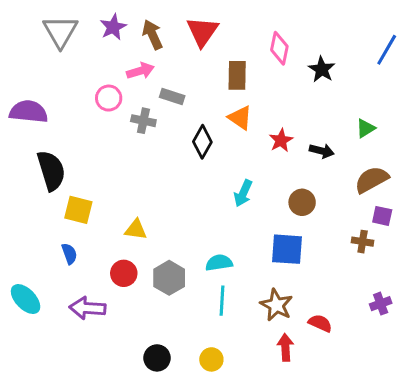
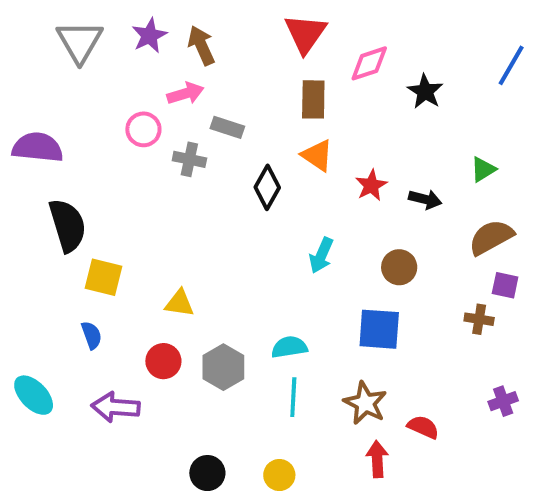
red triangle: (202, 32) -> (305, 33), moved
pink diamond: (279, 48) -> (369, 63), turned 60

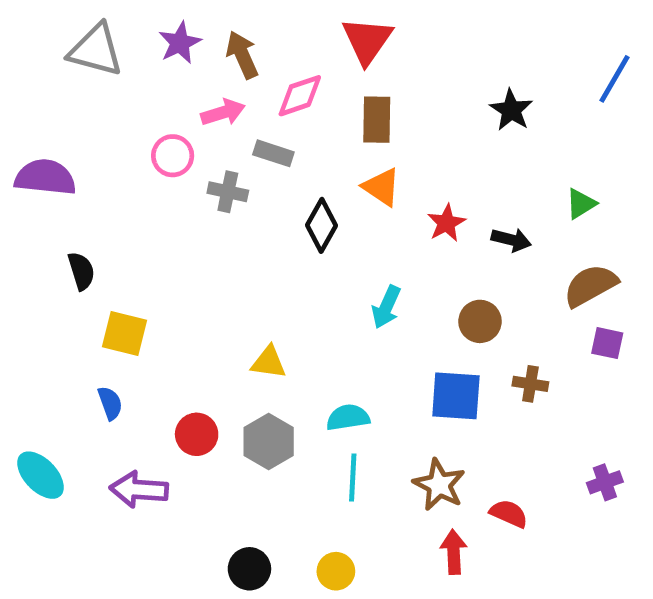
gray triangle: (80, 41) -> (96, 50), turned -45
pink diamond: (369, 63) -> (300, 96), moved
black semicircle: (68, 225) -> (81, 271), size x0.6
yellow triangle: (179, 303) -> (269, 362), moved
brown cross: (479, 319) -> (530, 384), moved

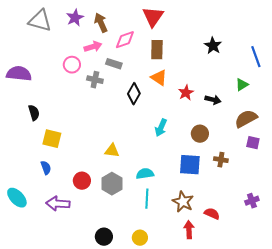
blue line: (614, 79) -> (256, 57), moved, turned -50

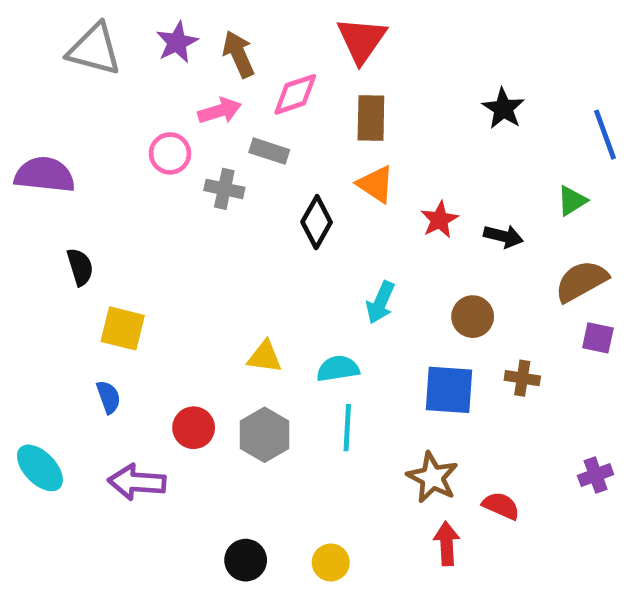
cyan semicircle: (145, 174) -> (338, 369), moved
cyan line: (147, 199) -> (347, 428), moved

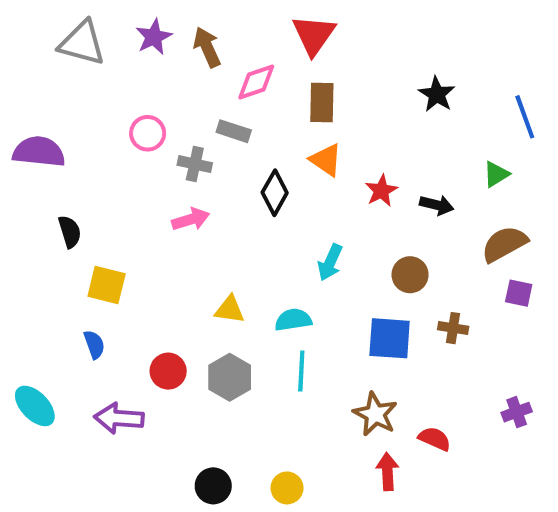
pink arrow: (220, 111) -> (191, 219), moved

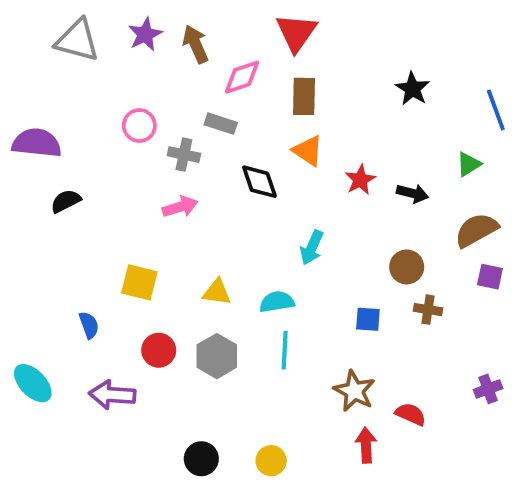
black diamond: (275, 193) -> (259, 182), turned -48
black semicircle: (70, 232) -> (66, 201), moved, turned -100
brown circle: (410, 275) -> (407, 267), moved
yellow square: (107, 285) -> (139, 282), moved
blue square: (390, 338) -> (368, 319), size x0.6

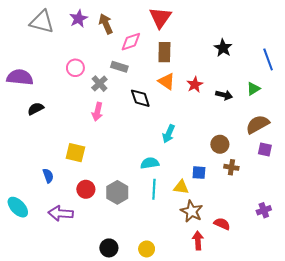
gray cross: (184, 155) -> (99, 84), turned 35
red star: (360, 180) -> (195, 85), moved
black arrow: (412, 193) -> (224, 95), moved
pink arrow: (180, 207) -> (97, 112), turned 120
yellow triangle: (217, 292) -> (181, 187), moved

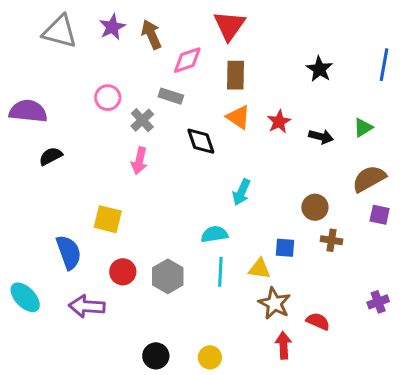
blue line: (268, 59) -> (384, 65), moved, turned 30
blue semicircle: (48, 176) -> (69, 252), size x1.6

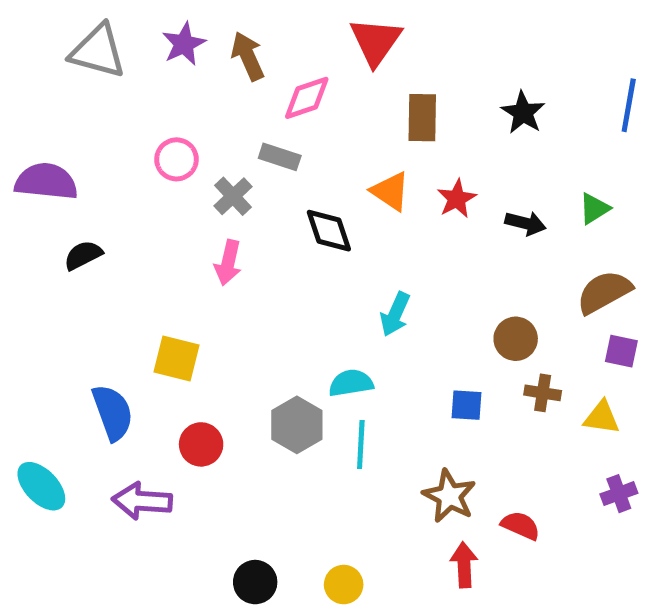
brown rectangle: (235, 75) -> (422, 118), moved
yellow triangle: (259, 269) -> (602, 417), moved
gray hexagon: (168, 276) -> (297, 425), moved

